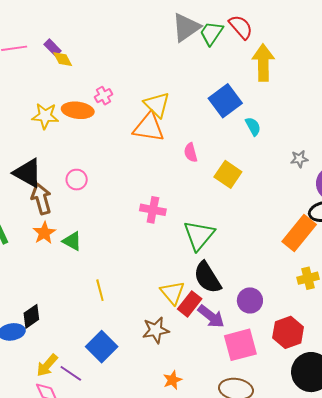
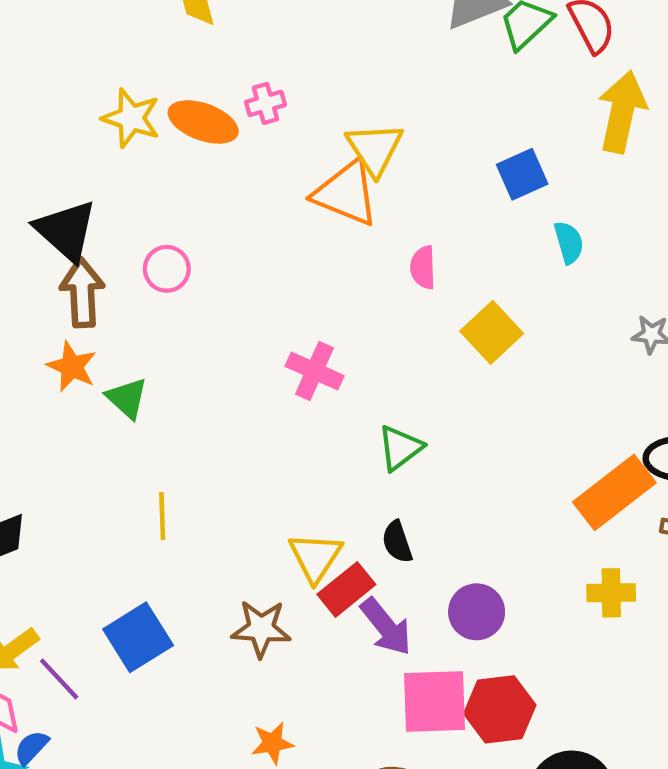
blue square: (225, 101) -> (522, 174), size x0.7
orange star: (44, 233) -> (72, 367), turned -30
green triangle: (199, 235) -> (400, 448), size x0.7
black semicircle: (207, 277) -> (397, 542), size x0.6
red hexagon: (288, 332) -> (500, 709), moved

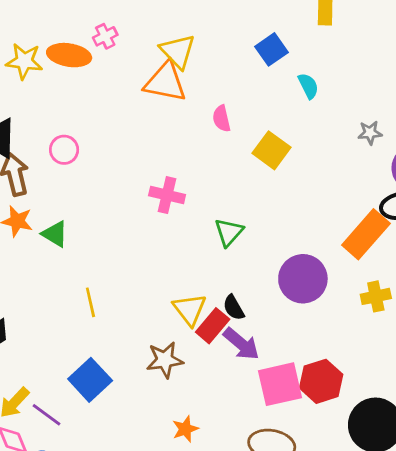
black semicircle: (397, 542) -> (234, 308), moved
purple circle: (477, 612) -> (303, 279), moved, size x1.4

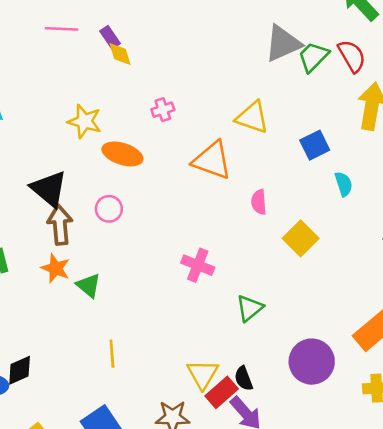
yellow triangle: (178, 51) -> (252, 117), moved, turned -36
orange ellipse: (69, 55) -> (122, 154), moved

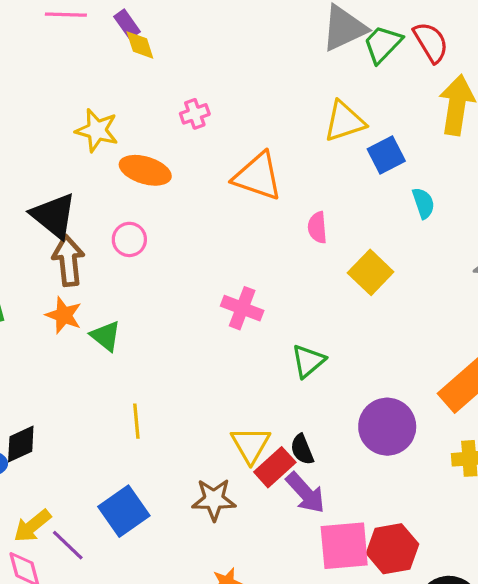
yellow triangle: (252, 117) -> (344, 121), moved, turned -36

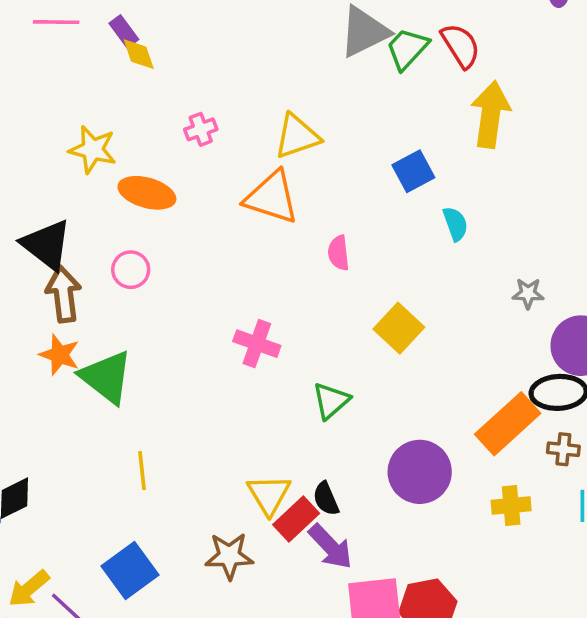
yellow triangle: (344, 121) -> (297, 136), moved
yellow square: (371, 272) -> (399, 328), moved
green triangle: (106, 336) -> (106, 377), size x1.6

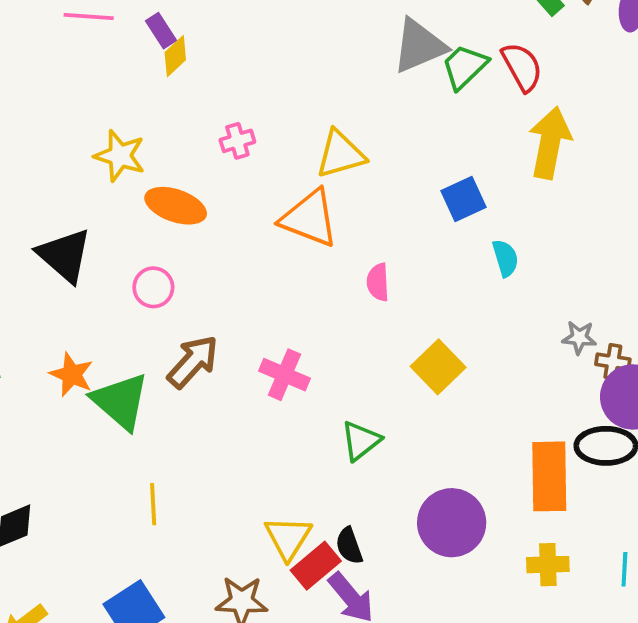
yellow diamond: (139, 54) -> (175, 56), turned 63
brown arrow: (64, 294) -> (193, 362), moved, turned 46
orange rectangle: (508, 424) -> (549, 476), turned -52
brown cross: (563, 449) -> (613, 362), moved

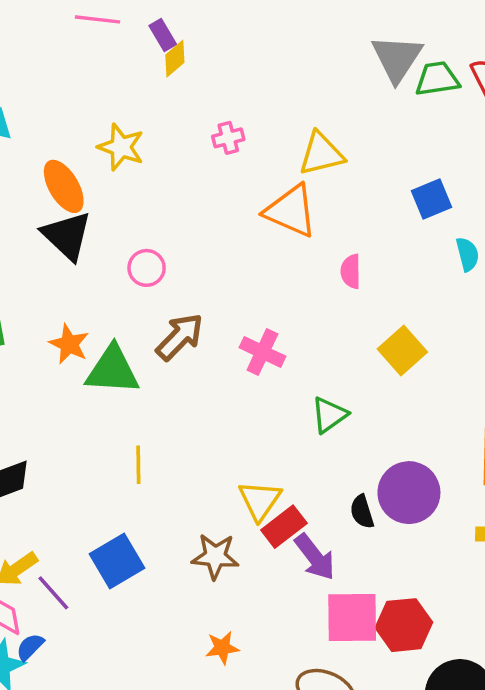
gray triangle: (419, 46) -> (397, 58), turned -36
green trapezoid: (465, 67) -> (437, 79), turned 33
orange ellipse: (176, 206) -> (64, 186), moved, turned 38
green triangle: (120, 401) -> (112, 370), turned -40
black semicircle: (349, 546) -> (362, 512), moved

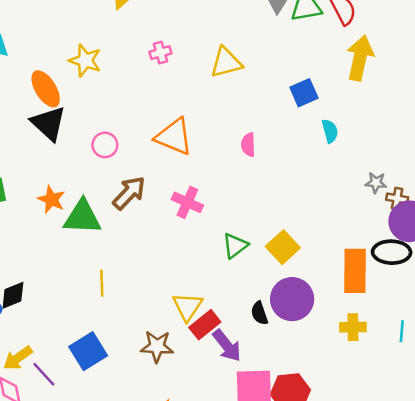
orange triangle: (291, 211) -> (174, 137), moved
yellow square: (402, 351) -> (283, 247), moved

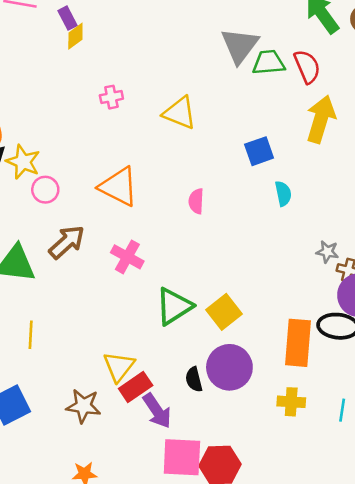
yellow star: (85, 60) -> (23, 162), moved
yellow triangle: (226, 62) -> (180, 113), turned 32
green triangle: (235, 246) -> (174, 306), size x1.4

